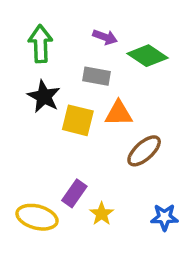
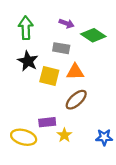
brown ellipse: (144, 151) -> (76, 100), moved
purple rectangle: (74, 193) -> (47, 122), turned 49

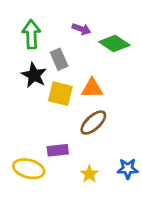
gray rectangle: (61, 48) -> (59, 59), moved, turned 56
yellow star: (64, 135) -> (89, 174), moved

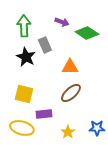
yellow square: (60, 94) -> (24, 94), moved

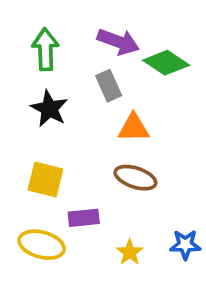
purple arrow: (62, 22) -> (118, 42), size x1.5
gray rectangle: (45, 45) -> (109, 86), moved
brown ellipse: (71, 93) -> (135, 178), turned 60

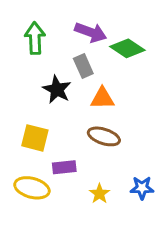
black star: (49, 109) -> (57, 90), moved

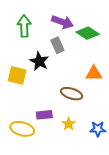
orange triangle: (102, 98) -> (94, 73), moved
yellow square: (35, 138) -> (17, 75), moved
yellow star: (99, 194) -> (69, 124), moved

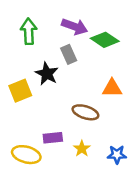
yellow square: (17, 75) -> (20, 91), turned -36

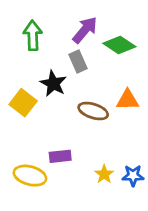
purple arrow: (75, 27) -> (85, 30), turned -70
yellow square: (20, 91) -> (23, 103), turned -30
brown ellipse: (85, 112) -> (93, 111), moved
yellow star: (82, 149) -> (104, 174), moved

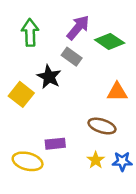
gray rectangle: (78, 62) -> (72, 57), turned -30
brown ellipse: (93, 111) -> (102, 126), moved

